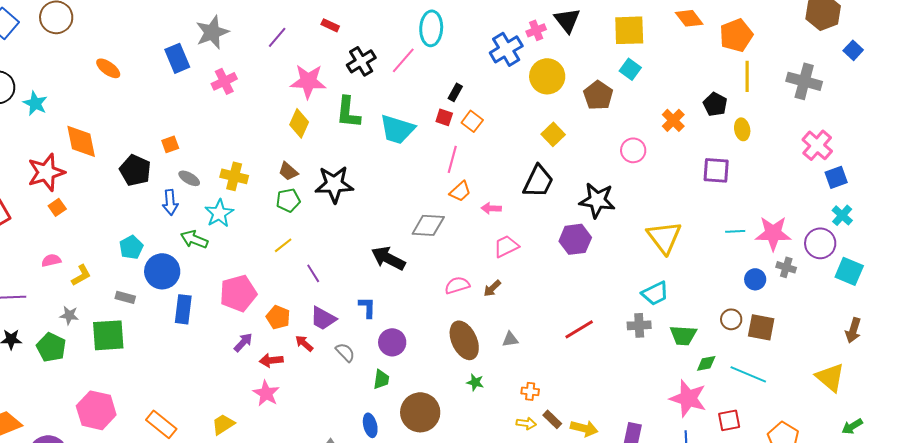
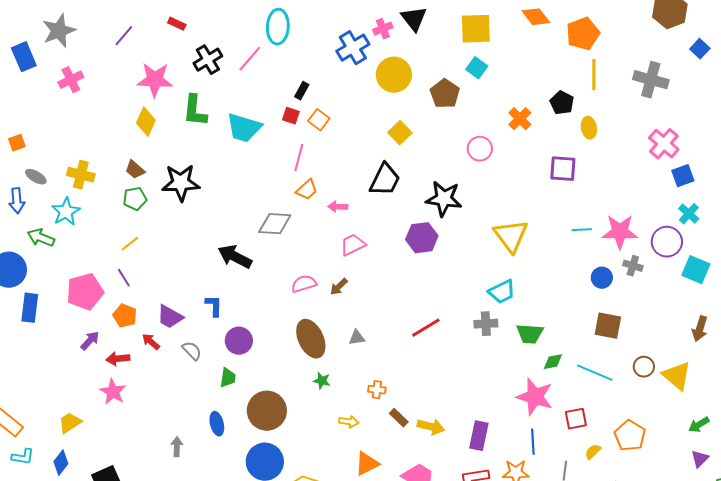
purple line: (313, 273) -> (124, 278), moved
brown circle: (731, 319) -> (644, 367), moved
yellow arrow: (526, 423) -> (349, 422), moved

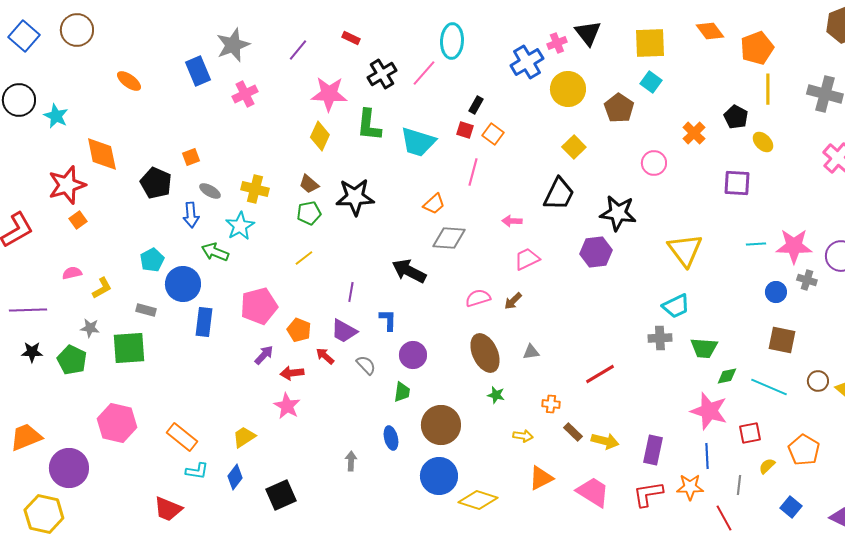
yellow ellipse: (589, 128) -> (763, 142), turned -35
orange trapezoid: (307, 190) -> (434, 204), moved
purple line: (124, 278) -> (351, 292), moved, turned 42
red line: (426, 328) -> (600, 374), moved

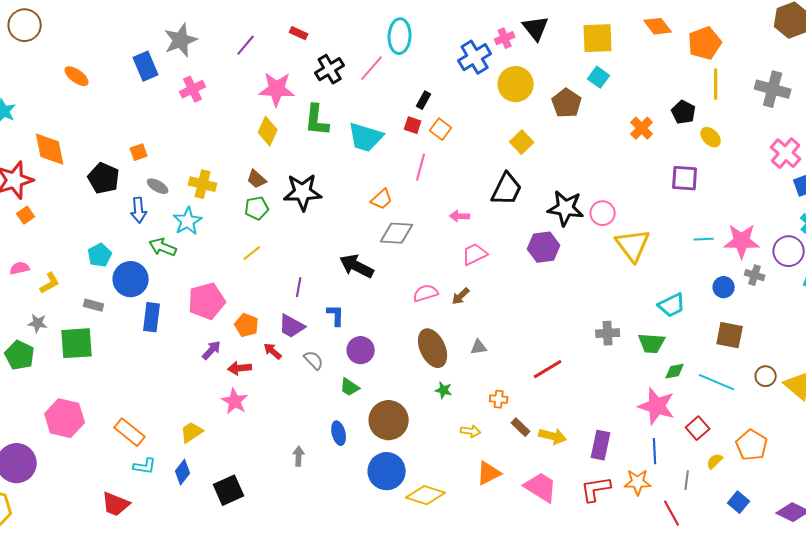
pink circle: (654, 163) -> (603, 213), moved
cyan trapezoid: (676, 306) -> (672, 305), moved
green trapezoid: (402, 392) -> (350, 387), turned 115
red square: (750, 433) -> (698, 428), turned -30

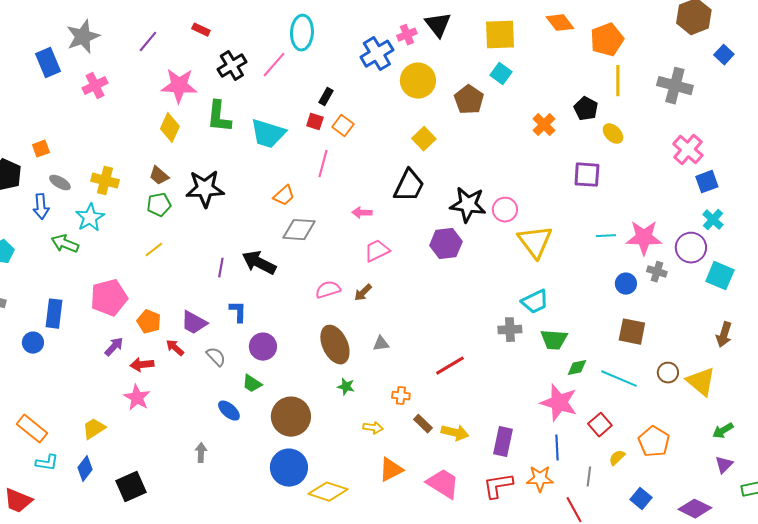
blue circle: (131, 279) -> (33, 343), moved, size x0.6
purple line: (299, 287) -> (221, 268), moved
cyan trapezoid: (672, 305) -> (535, 302), moved
blue ellipse: (339, 433) -> (229, 411), moved, turned -35

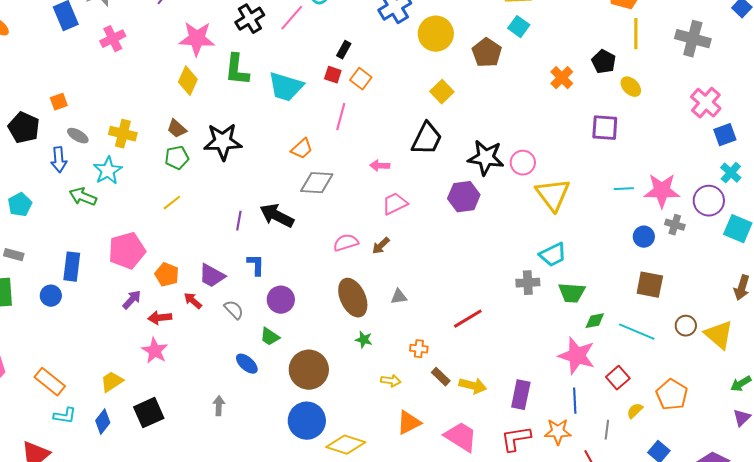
black square: (131, 487) -> (149, 413), moved

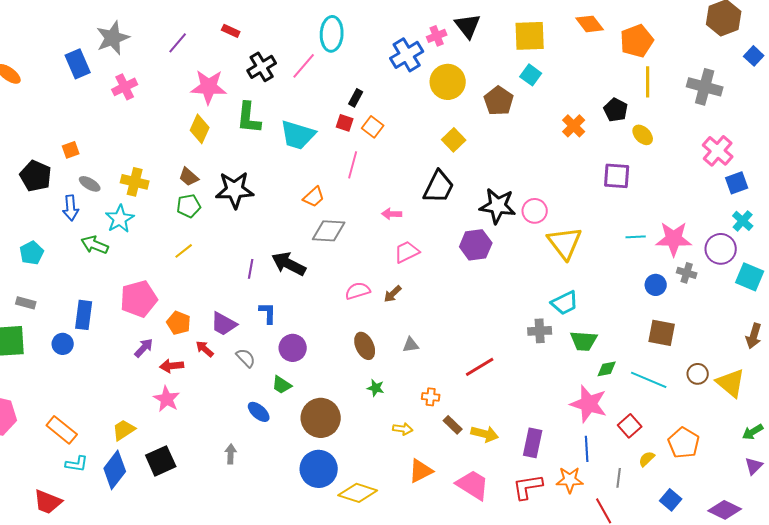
brown ellipse: (353, 298) -> (365, 346), size x0.7
blue diamond: (103, 422) -> (115, 470), size x1.5

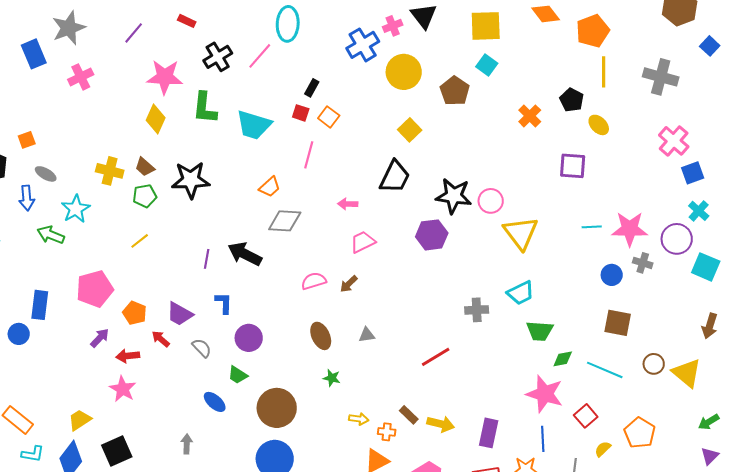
yellow cross: (135, 182) -> (110, 171), moved
gray cross: (540, 331) -> (477, 310), moved
orange cross: (431, 397) -> (387, 432), moved

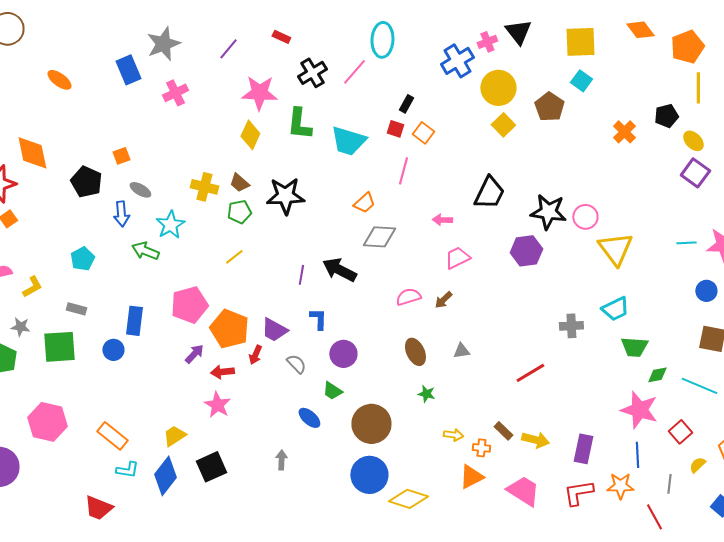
black pentagon: (572, 100) -> (666, 116), turned 30
yellow square: (410, 130) -> (503, 125), moved
purple square: (573, 166) -> (695, 173), moved, turned 32
orange pentagon: (135, 313) -> (229, 329), size x1.6
red arrow: (161, 339) -> (255, 355), turned -108

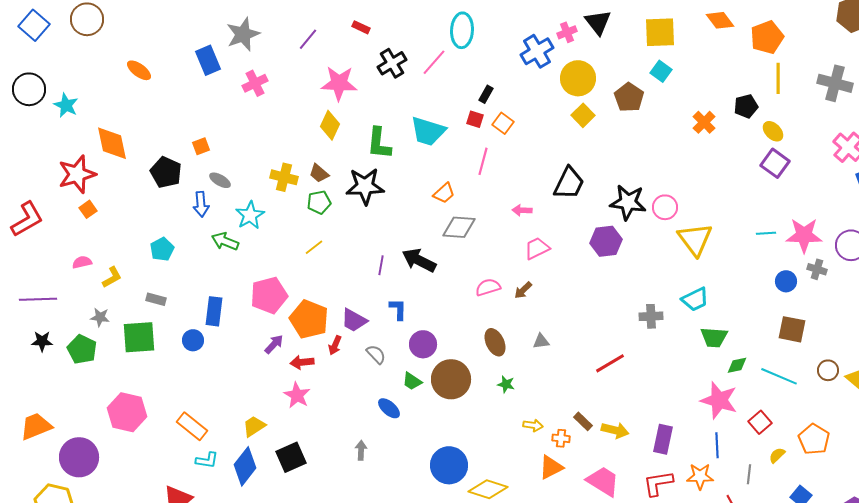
green L-shape: (299, 124) -> (379, 143), moved
brown circle: (371, 424) -> (451, 379), moved

